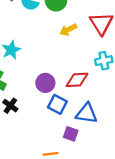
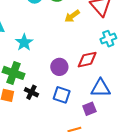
blue square: (57, 104) -> (62, 95), moved
purple square: (71, 134) -> (89, 109), turned -32

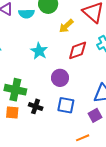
cyan star: (24, 42) -> (39, 51), moved
red diamond: (87, 60) -> (78, 50), moved

